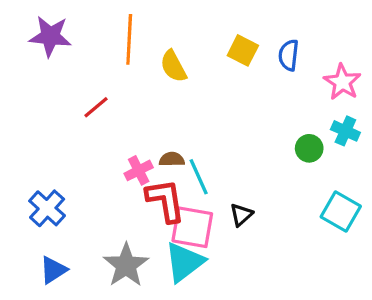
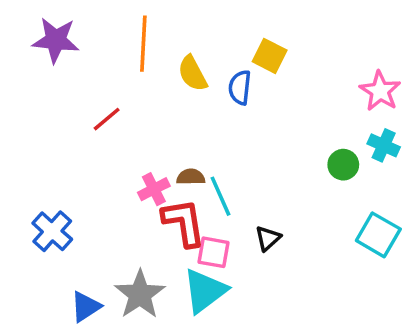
blue semicircle: (289, 55) -> (240, 87), moved
pink square: (192, 227) -> (214, 252), size x0.7
blue triangle: (53, 270) -> (86, 307), moved

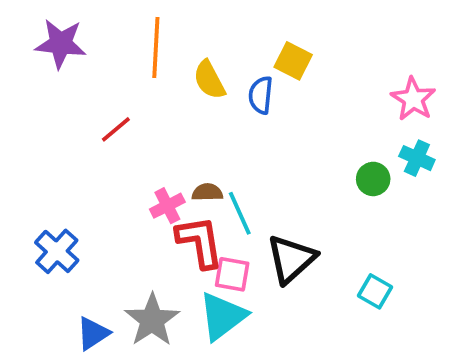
cyan square: (378, 235) -> (375, 291), moved, size x0.7
black triangle: (268, 238) -> (291, 259), size x1.8

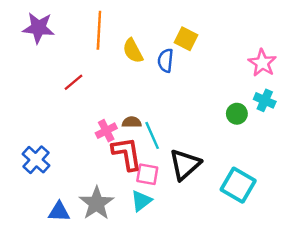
cyan square: (375, 291) -> (238, 185), size x1.6
cyan triangle: (223, 316) -> (141, 201), size x0.7
blue triangle: (93, 333) -> (59, 212), turned 35

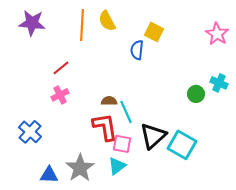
yellow semicircle: (133, 51) -> (107, 21), moved
pink star: (262, 63) -> (217, 34), moved
pink cross: (106, 131) -> (60, 95), moved
cyan square: (238, 185) -> (182, 145), moved

